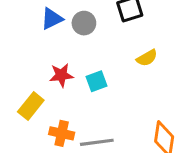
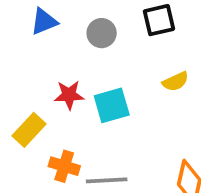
blue triangle: (52, 19) -> (44, 22), moved
cyan square: (97, 81) -> (112, 105), size x1.4

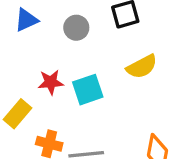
yellow semicircle: (176, 81) -> (142, 67), size x1.4

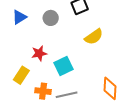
cyan square: (88, 90) -> (64, 66), moved

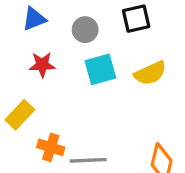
red star: (39, 53) -> (42, 65), moved
cyan square: (64, 66) -> (100, 69), moved

